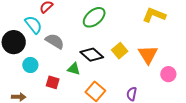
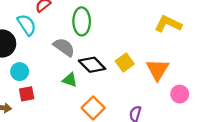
green ellipse: (94, 17) -> (82, 21), moved, turned -55
gray semicircle: (55, 41) -> (64, 47), moved
red square: (53, 82) -> (27, 94), moved, turned -32

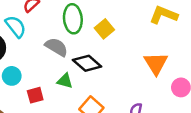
yellow square: (125, 62) -> (104, 29), moved
red square: (27, 94) -> (35, 95), moved

